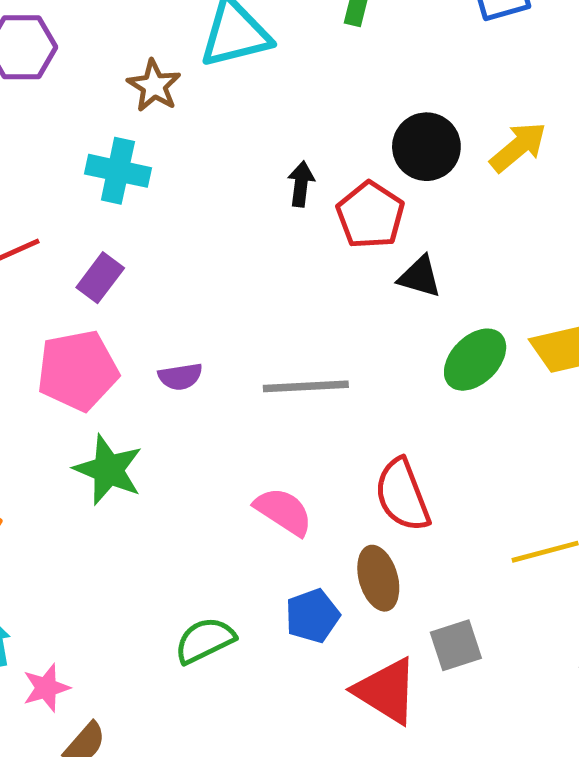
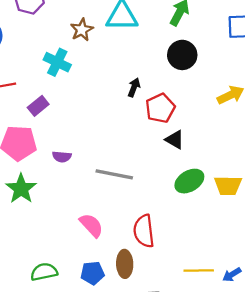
black circle: (426, 147) -> (182, 55), moved

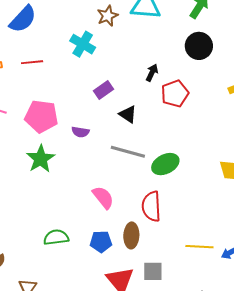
purple rectangle: (38, 106) -> (103, 90), moved
black triangle: (175, 140) -> (128, 114), moved
green ellipse: (189, 181) -> (165, 164), moved

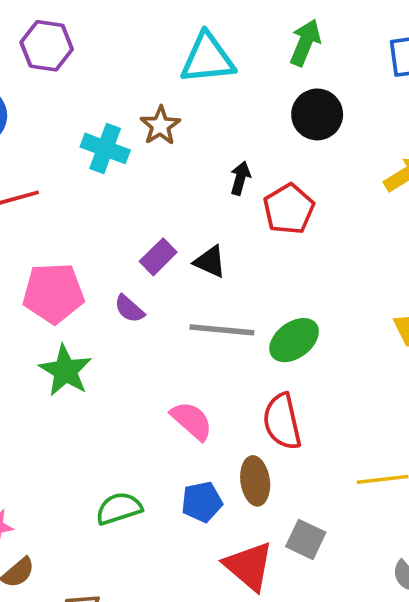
brown star: (108, 16) -> (160, 126), moved
purple rectangle: (103, 90) -> (158, 257), moved
purple semicircle: (80, 132) -> (129, 309), turned 42
gray square: (153, 271) -> (306, 539), turned 35

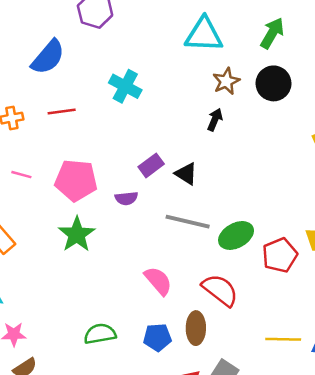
brown star: (160, 126) -> (226, 81), moved
red pentagon: (289, 209) -> (280, 255), moved
purple semicircle: (129, 309) -> (126, 198), turned -55
red semicircle: (282, 421) -> (220, 290), turned 132

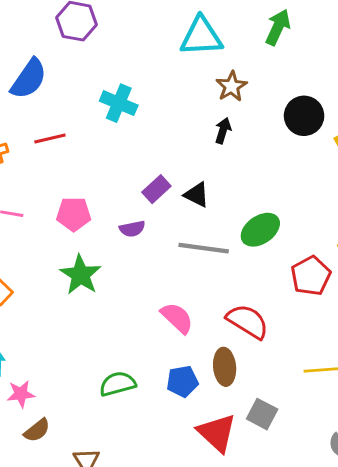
black circle: (274, 83) -> (304, 116), moved
pink pentagon: (76, 180) -> (74, 214), size x0.7
green ellipse: (236, 235) -> (260, 230), moved

